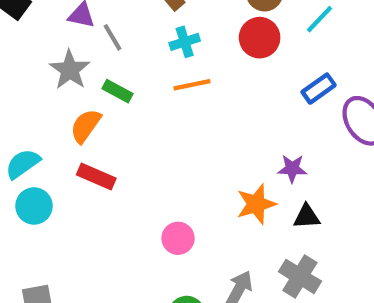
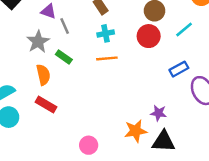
orange semicircle: (86, 126) -> (43, 75), turned 126
black triangle: (307, 217) -> (164, 141), size x1.5

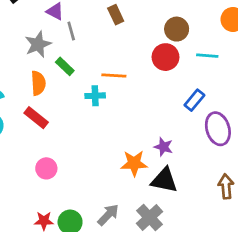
cyan line: (184, 30) -> (207, 56), turned 36
cyan cross: (106, 33) -> (95, 96), moved
blue rectangle: (179, 69) -> (194, 100), turned -30
pink circle: (89, 145) -> (46, 168), moved

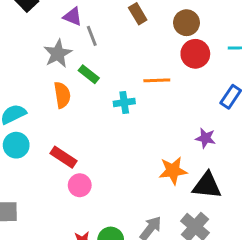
brown circle: (177, 29) -> (186, 23), moved
orange line: (114, 75) -> (157, 80), moved
red rectangle: (36, 118) -> (63, 157), moved
purple star: (163, 147) -> (206, 138), moved

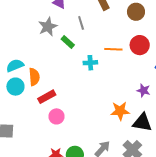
gray line: (92, 36) -> (81, 23), moved
red circle: (195, 54) -> (140, 45), moved
orange semicircle: (62, 95) -> (34, 77), moved
red rectangle: (63, 157) -> (47, 97), turned -66

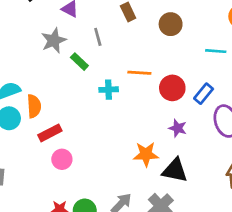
red circle: (140, 45) -> (172, 88), moved

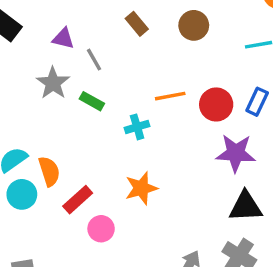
gray line: (98, 37) -> (94, 60), moved
purple star: (178, 128) -> (236, 153), size x1.6
orange star: (146, 154) -> (141, 188), moved

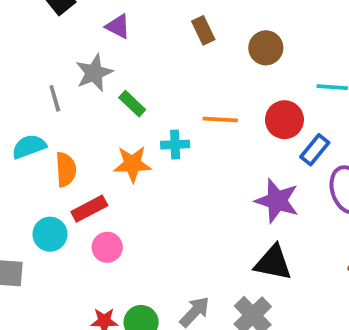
gray line: (94, 60) -> (55, 98), moved
red circle: (216, 104) -> (284, 120), moved
orange star: (141, 188) -> (132, 164), moved
cyan circle: (22, 194) -> (50, 234), moved

